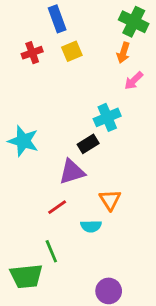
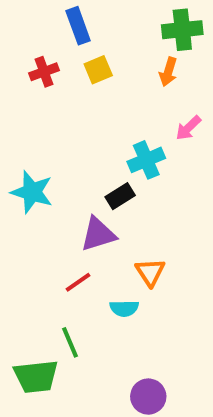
green cross: (134, 22) -> (182, 30), turned -32
pink arrow: (134, 81) -> (188, 128), moved

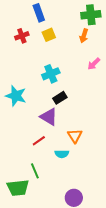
cyan cross: (146, 160) -> (51, 74), moved
purple triangle: (98, 234) -> (49, 117), turned 48

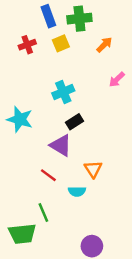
green cross: (91, 15) -> (79, 19), moved
orange arrow: (84, 36) -> (104, 45), turned -152
red line: (39, 141) -> (48, 175), turned 72

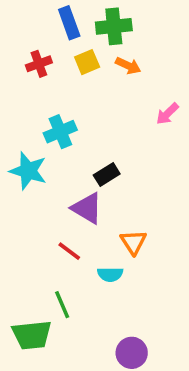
orange arrow: (104, 45) -> (128, 66), moved, turned 70
cyan cross: (63, 92) -> (60, 132), moved

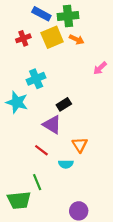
blue rectangle: (69, 23) -> (41, 14), turned -42
yellow square: (87, 62) -> (52, 37), size x1.5

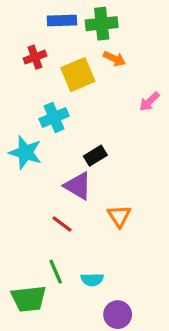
blue rectangle: (41, 14) -> (62, 21), turned -30
yellow square: (52, 37) -> (78, 75), moved
cyan semicircle: (66, 164) -> (92, 280), moved

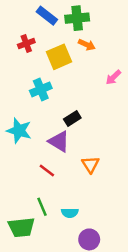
blue rectangle: (62, 21) -> (47, 16), turned 40
cyan star: (25, 152) -> (19, 131), moved

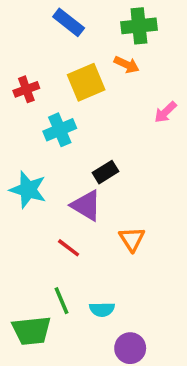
green cross: (77, 18) -> (139, 26), moved
red cross: (26, 44) -> (26, 89), moved

